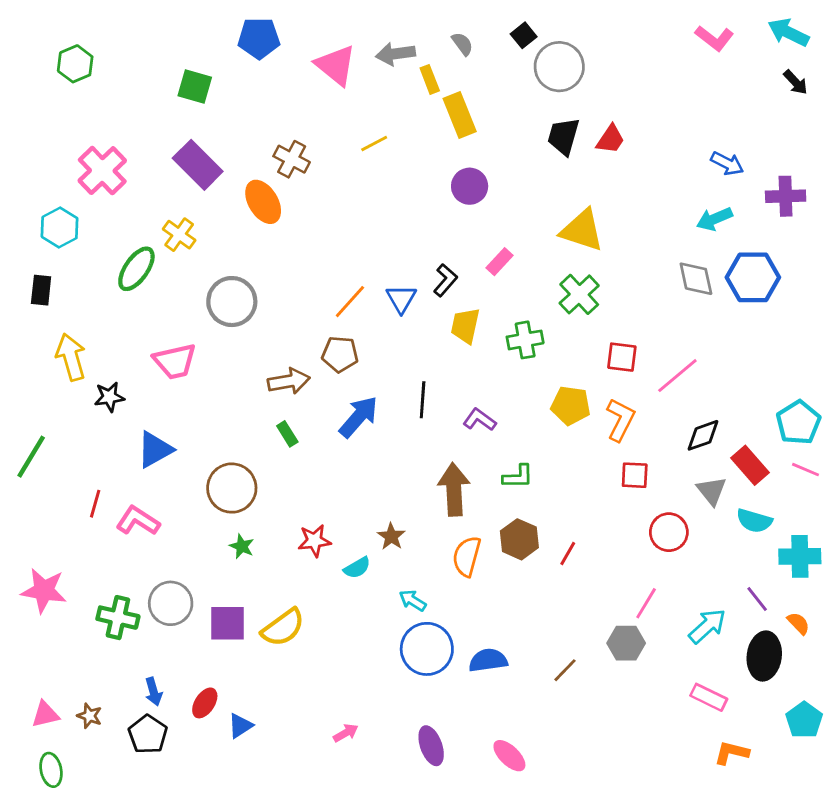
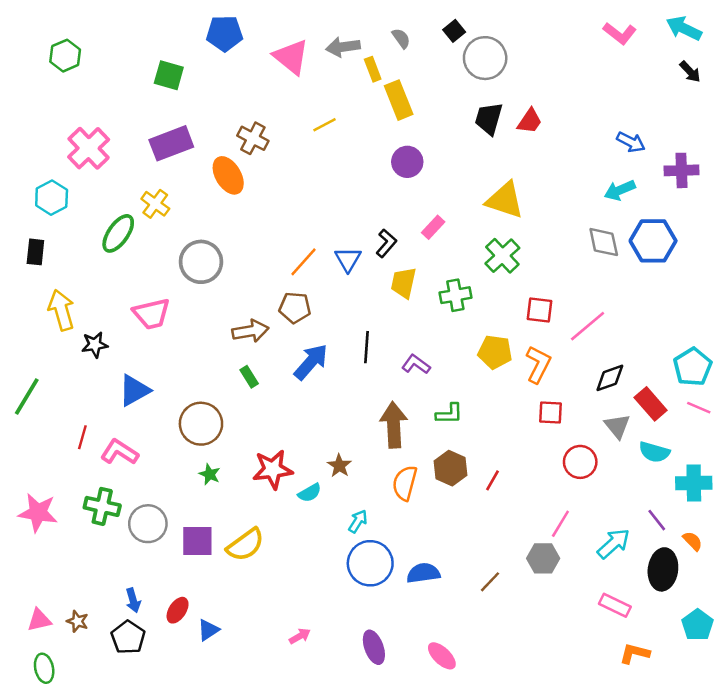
purple rectangle: (198, 165) -> (171, 143), turned -66
red star: (314, 541) -> (273, 469), size x1.4
cyan arrow: (413, 600) -> (358, 521), turned 90
green cross: (118, 618) -> (102, 506), moved

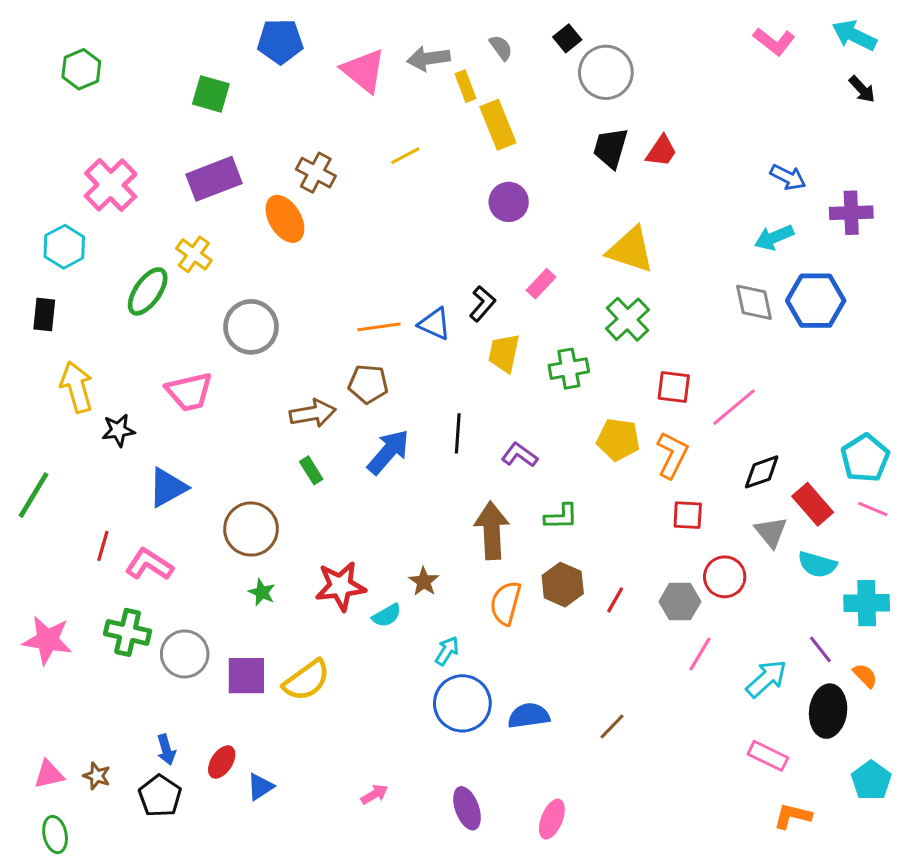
blue triangle: (348, 259) -> (435, 324), turned -36
orange line: (304, 262) -> (379, 327), turned 40
gray hexagon: (543, 558) -> (680, 602), moved
pink ellipse: (442, 656) -> (552, 819), turned 68

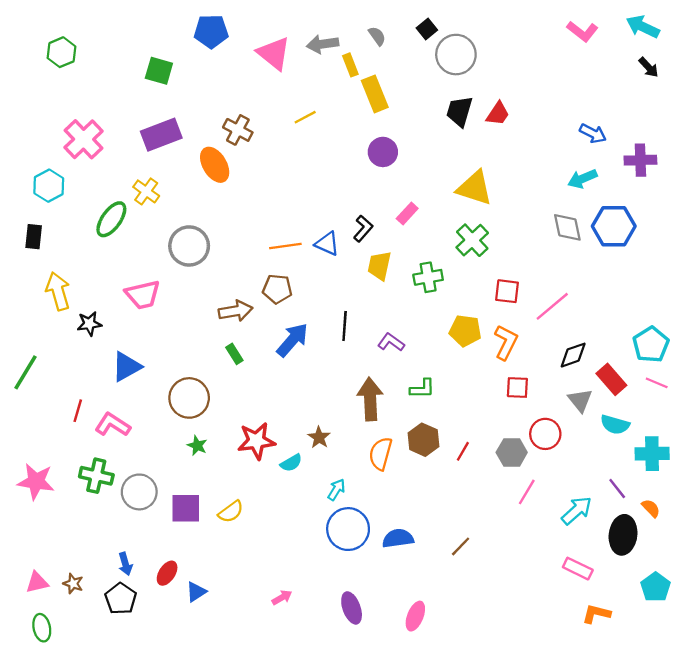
yellow semicircle: (307, 680) -> (231, 512), size x0.7

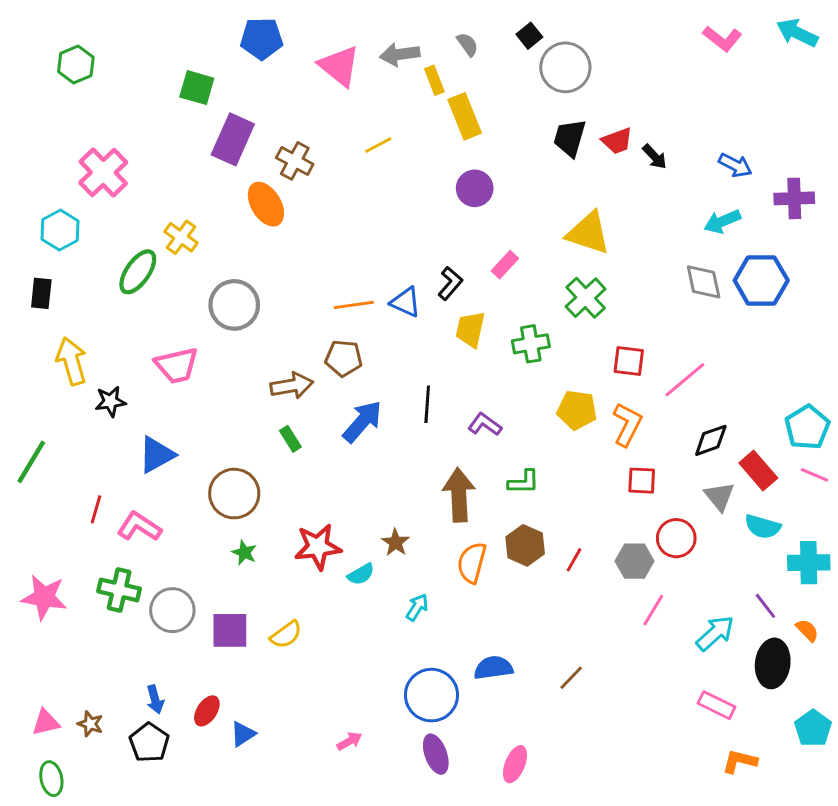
black arrow: (649, 67) -> (655, 157), moved
red trapezoid: (498, 114) -> (617, 141), turned 36
purple rectangle: (161, 135) -> (233, 139), moved, turned -45
blue circle: (348, 529) -> (431, 695), moved

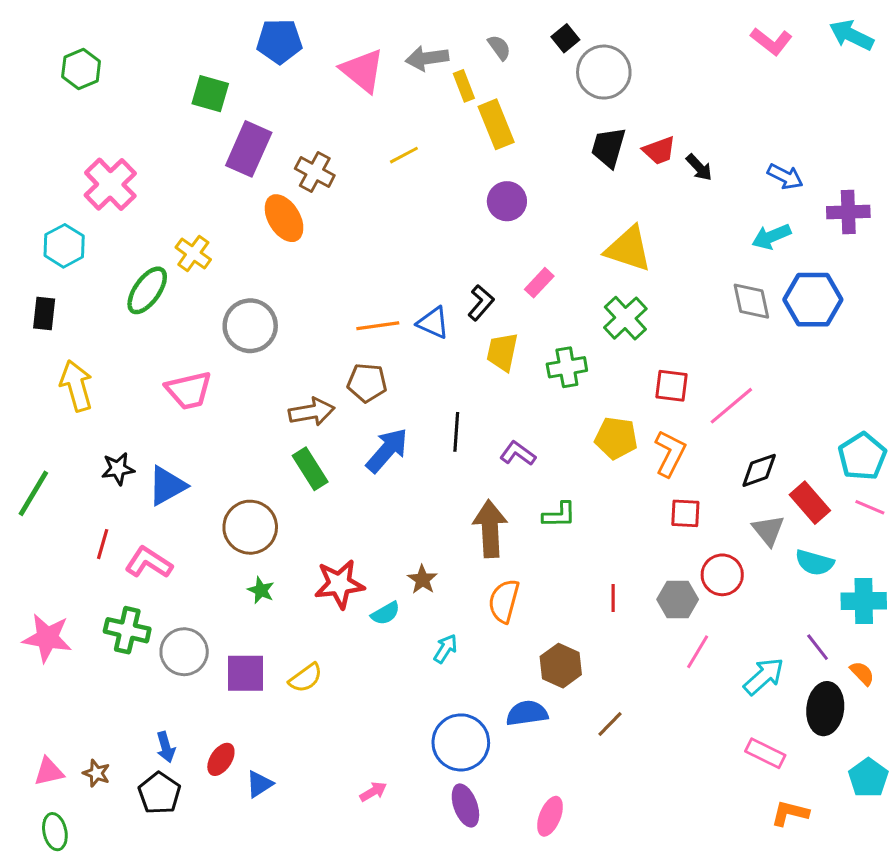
black star: (110, 401) -> (118, 469), moved
green rectangle: (290, 439) -> (310, 469), size x1.5
brown hexagon: (525, 545) -> (561, 666), moved
red line: (574, 560) -> (613, 598), turned -30

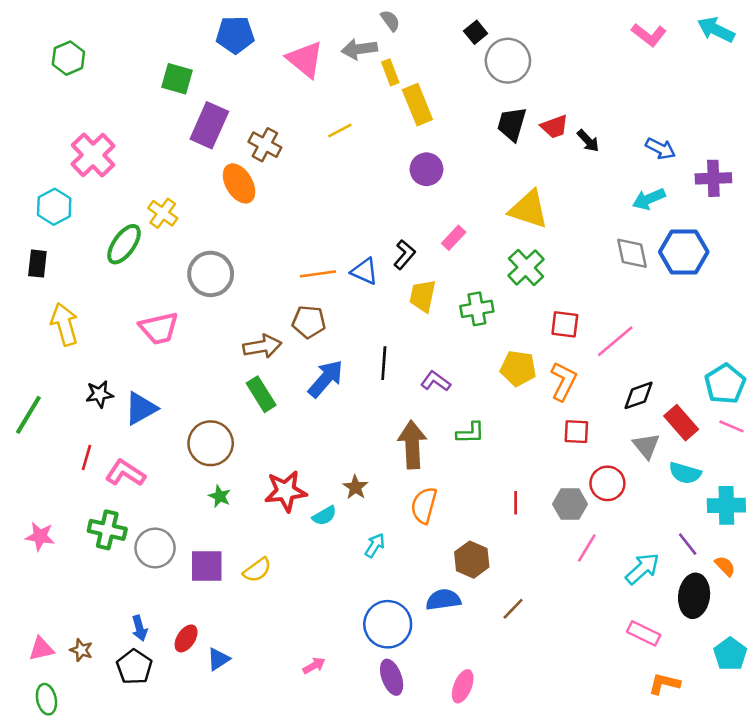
gray semicircle: (499, 47) -> (390, 21), moved
pink star: (47, 638) -> (40, 536), size x0.7

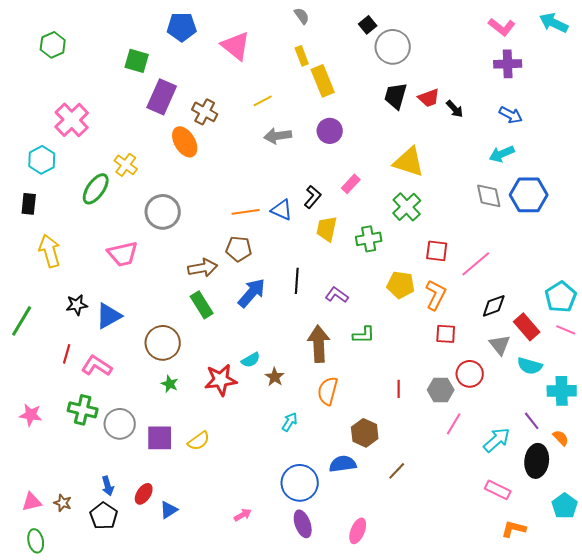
gray arrow: (359, 49) -> (278, 136), moved
purple cross: (713, 178) -> (508, 64), moved
cyan semicircle: (324, 516) -> (251, 360), moved

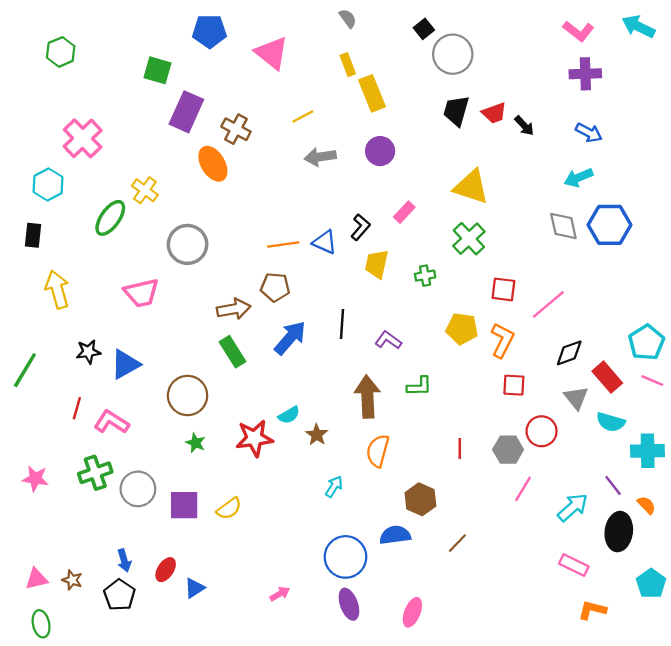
green cross: (369, 239) -> (425, 276), size x0.7
green cross: (83, 410) -> (95, 473), turned -32

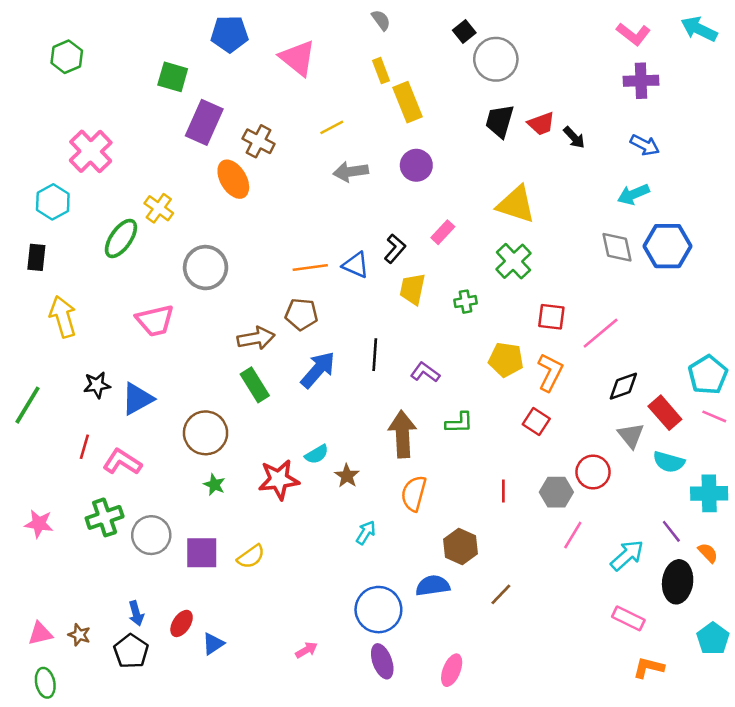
red square: (514, 385) -> (536, 422), moved, turned 30

